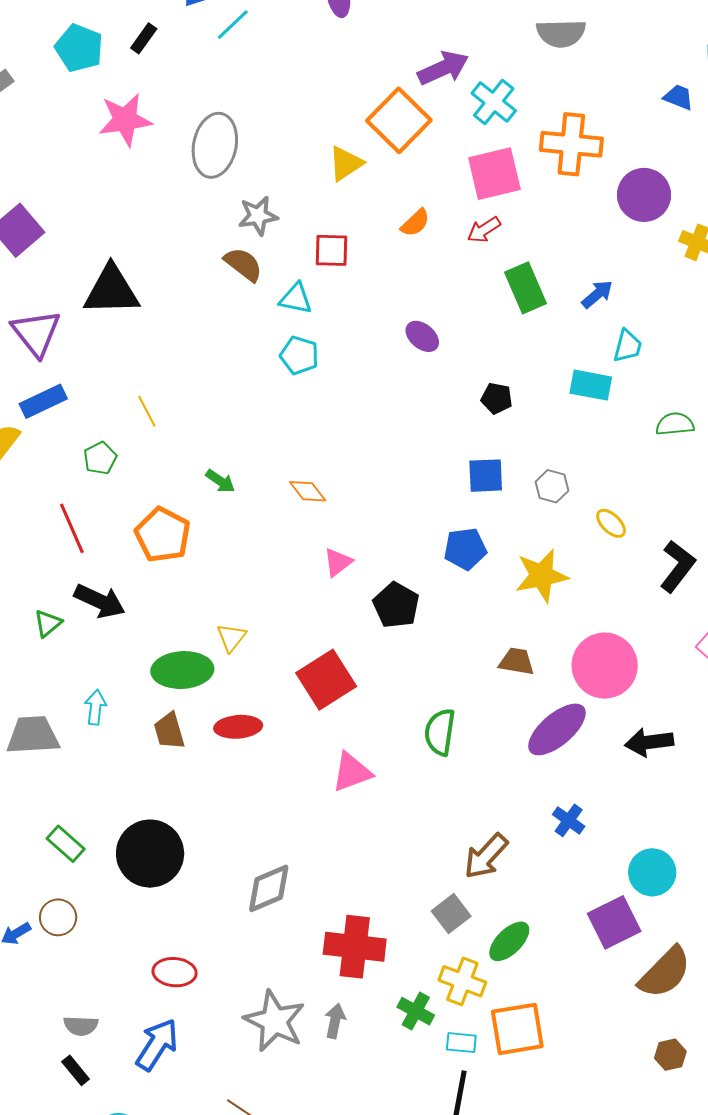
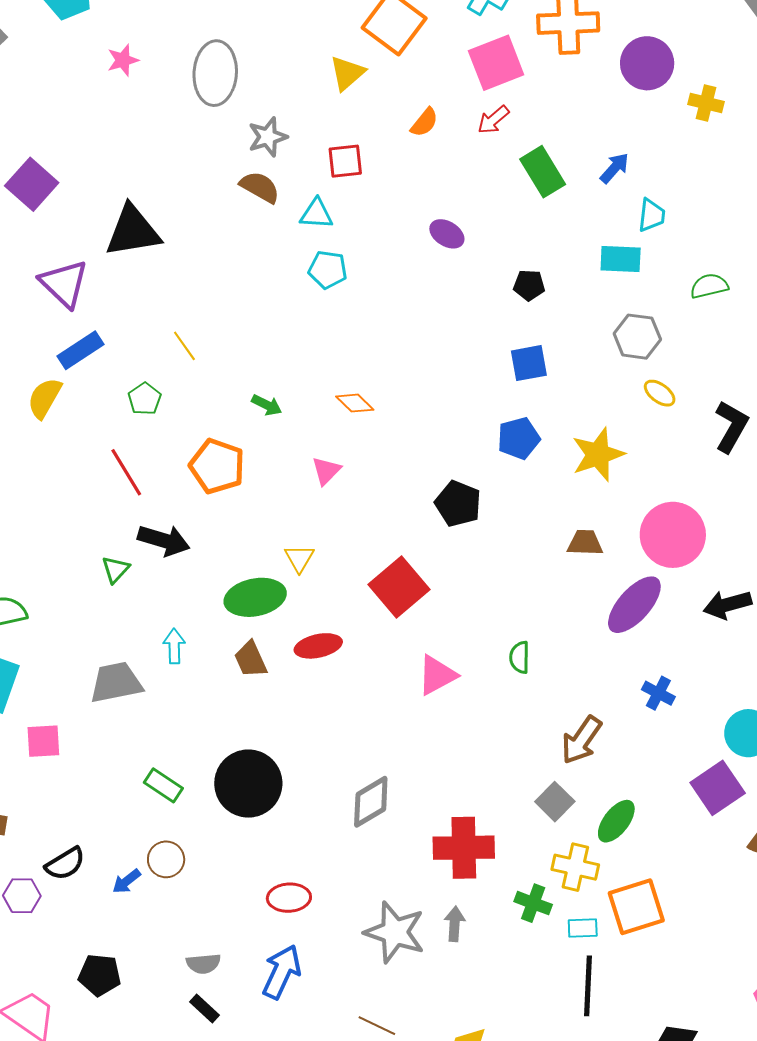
pink star: (125, 120) -> (123, 60), size x0.6
gray hexagon: (552, 486) -> (637, 337), moved, size x1.4
pink triangle: (338, 562) -> (326, 471), moved
green semicircle: (440, 732) -> (520, 657), moved, size x0.7

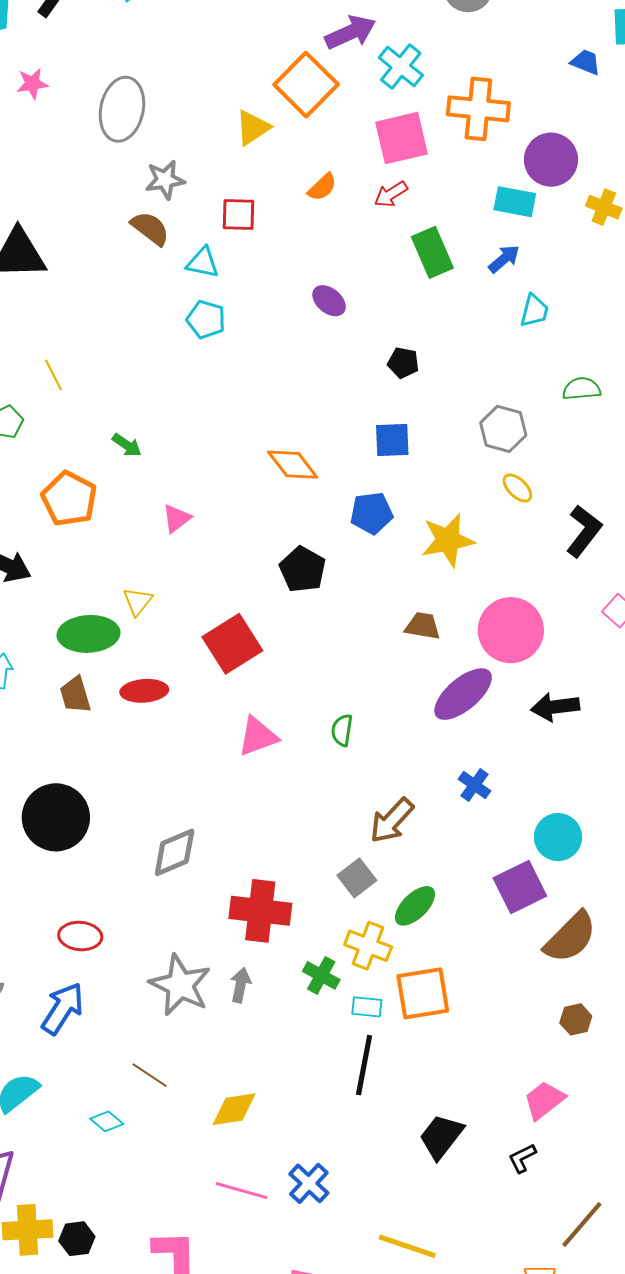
cyan rectangle: (621, 259) -> (515, 202), moved
orange diamond: (355, 403) -> (293, 465), moved, size x1.4

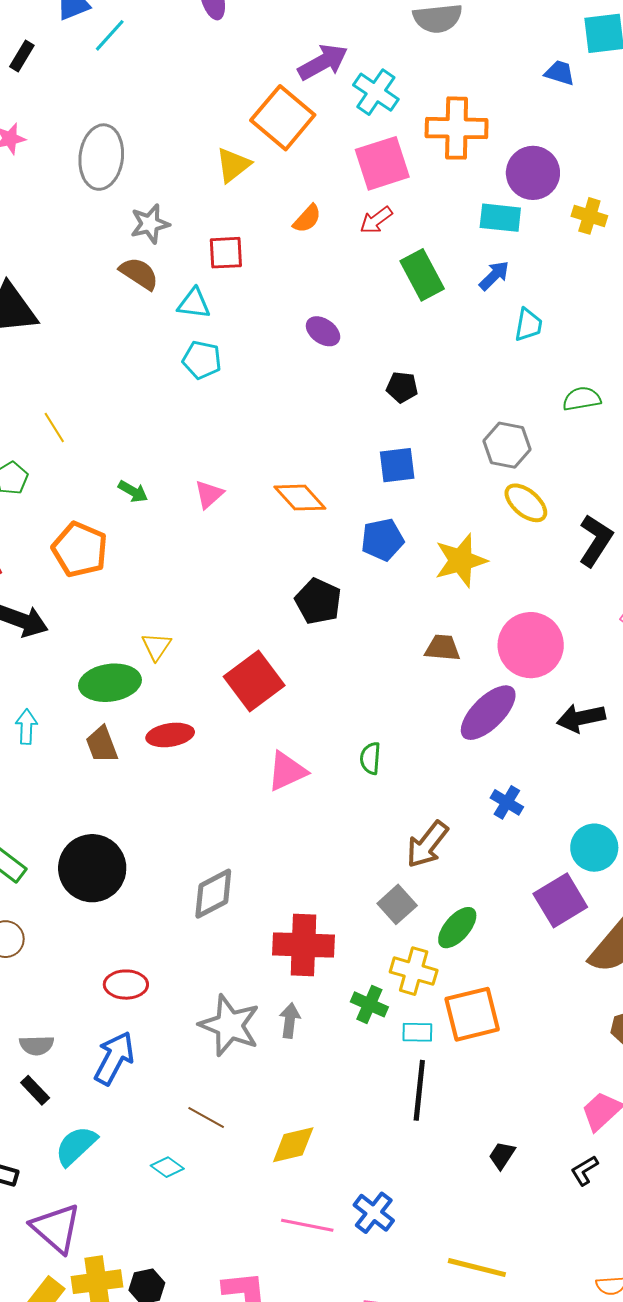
yellow ellipse: (517, 488) -> (526, 503), size x1.4
pink triangle: (177, 518) -> (209, 494), moved
black trapezoid: (441, 1137) -> (502, 1155), size x0.6

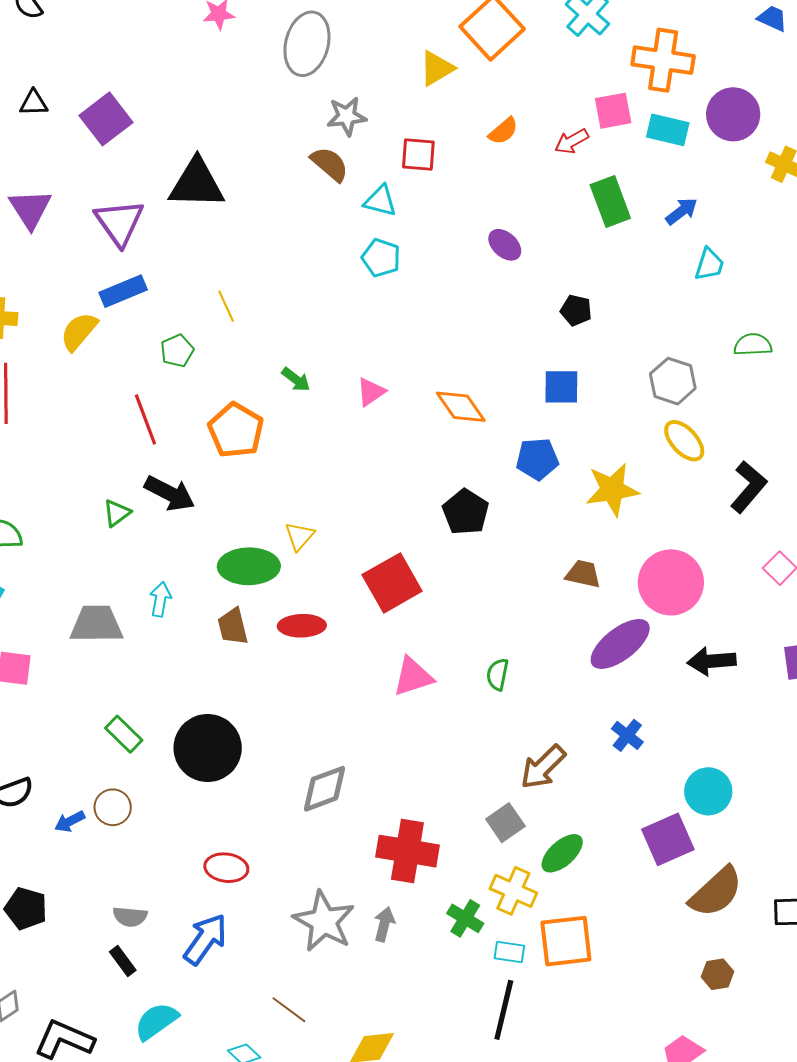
pink square: (382, 163) -> (613, 111), moved, size x0.7
cyan rectangle: (500, 218) -> (668, 130), moved

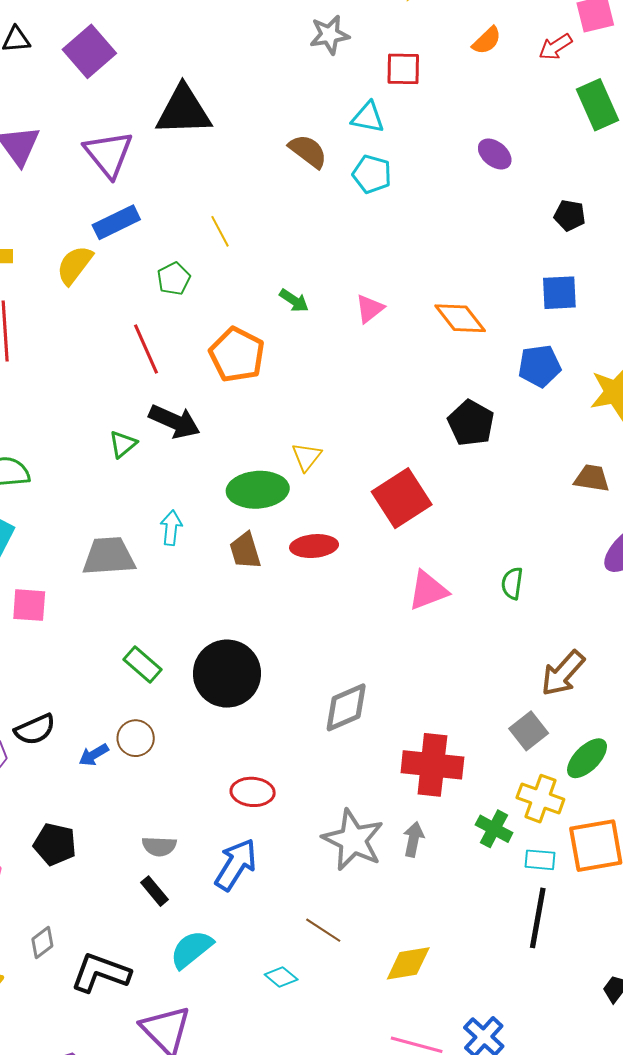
brown semicircle: (330, 164) -> (308, 151), moved

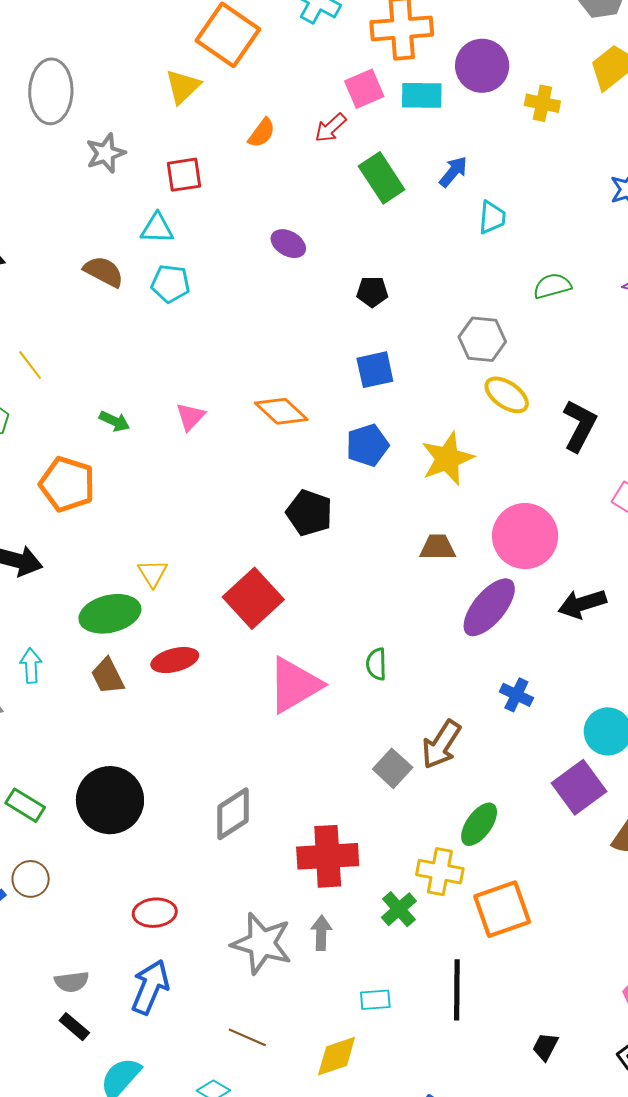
pink triangle: (428, 590) -> (294, 685), size x1.4
gray square: (529, 731) -> (393, 768), moved
green cross: (494, 829) -> (399, 909), turned 30
cyan rectangle: (540, 860) -> (375, 1000), moved

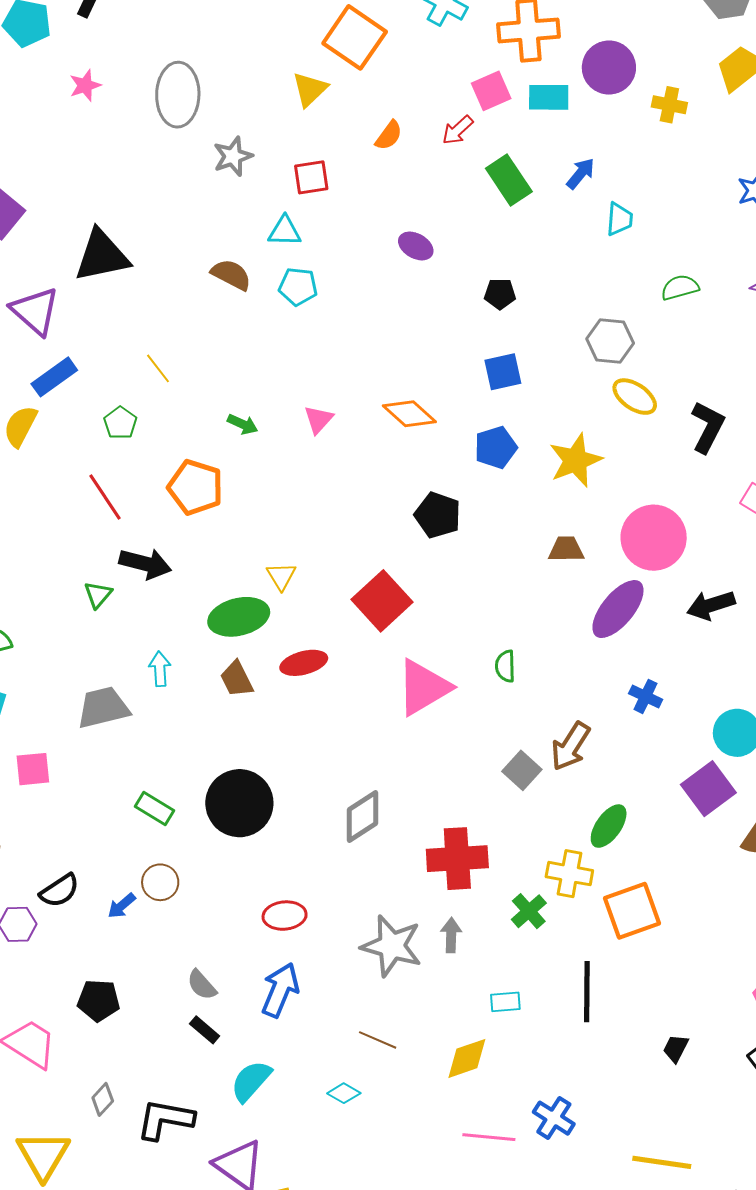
gray semicircle: (72, 982) -> (202, 985), turned 56

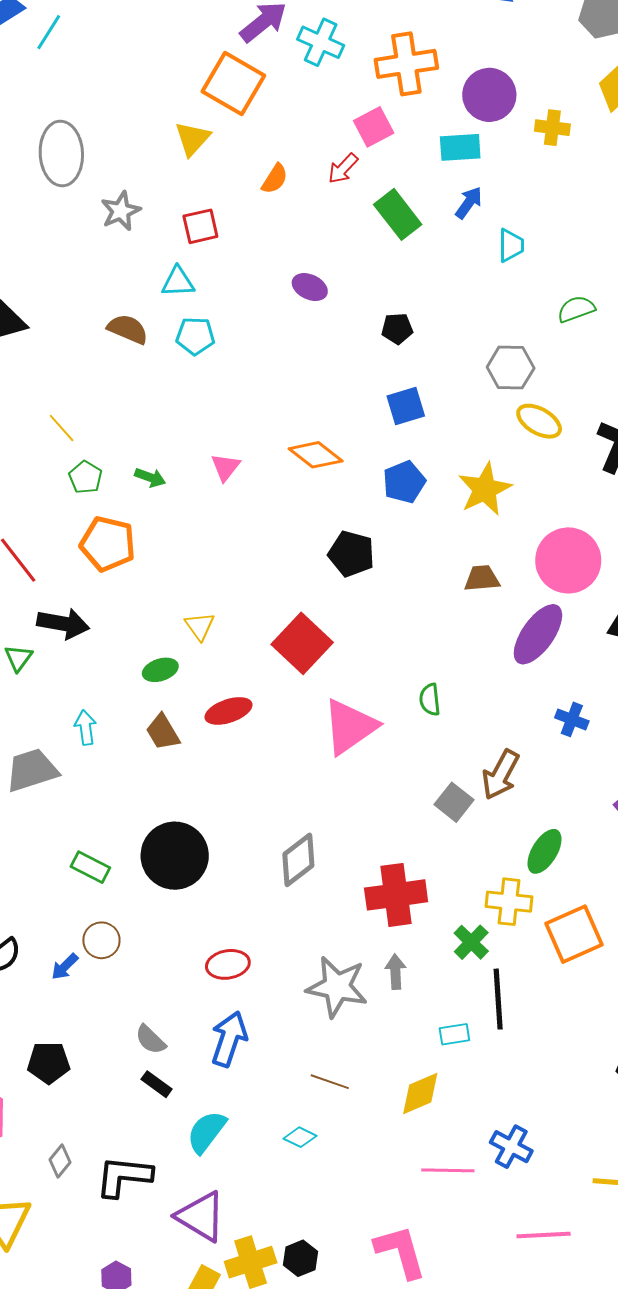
cyan rectangle: (549, 97) -> (460, 147), moved
green pentagon: (120, 423) -> (85, 477), moved
green ellipse: (239, 617) -> (160, 670), size x0.6
black line: (587, 992) -> (498, 999), moved

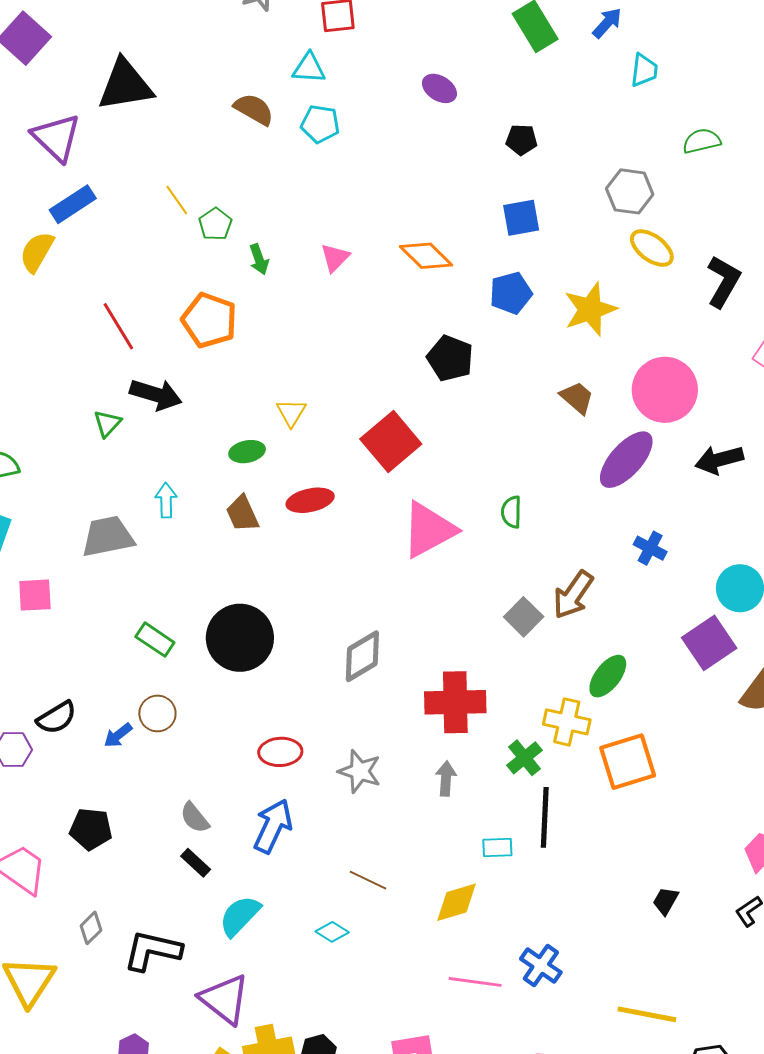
green pentagon: (85, 477) -> (215, 224), moved
green arrow: (150, 477) -> (259, 259), turned 44
brown trapezoid: (482, 578) -> (577, 398), turned 39
gray star: (337, 987) -> (360, 771), moved, size x0.7

